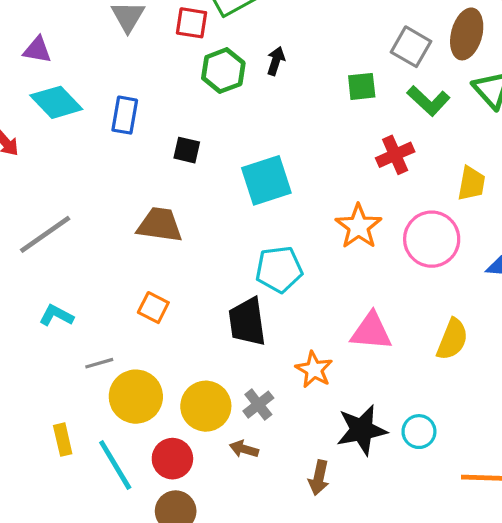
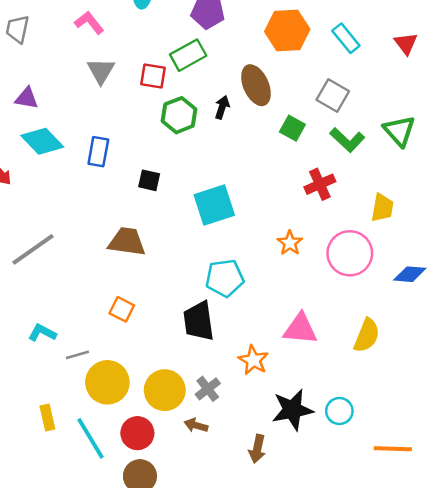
brown ellipse: (467, 34) -> (256, 85), moved, turned -39
green square: (362, 86) -> (292, 128), turned 35
orange star: (359, 226) -> (290, 243), size x0.7
cyan L-shape: (56, 315) -> (42, 333), moved

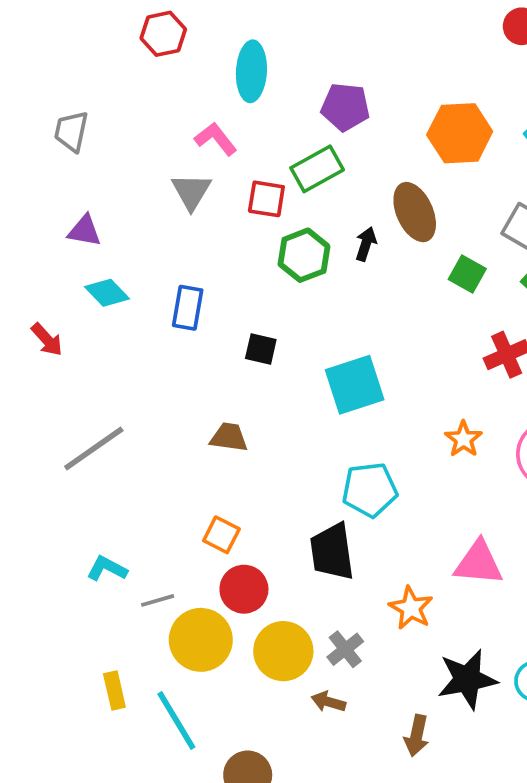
pink L-shape: (89, 23) -> (216, 139), moved
cyan diamond: (42, 141) -> (107, 293), size x0.7
brown trapezoid: (127, 242) -> (229, 437), size x0.7
red circle: (137, 433) -> (244, 589), moved

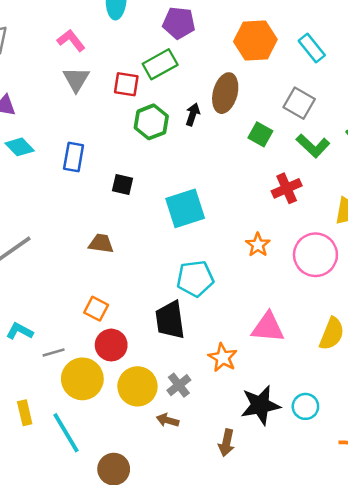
pink L-shape: (216, 139) -> (71, 40), moved
brown ellipse: (415, 212) -> (225, 93), turned 39

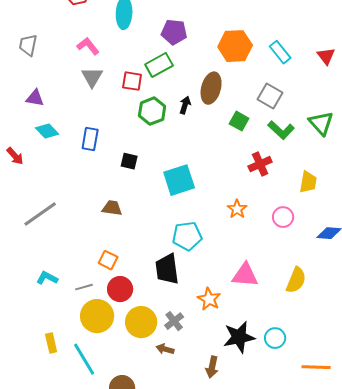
pink circle: (315, 255) -> (283, 217), size x0.6
gray line: (54, 353) -> (84, 287), moved

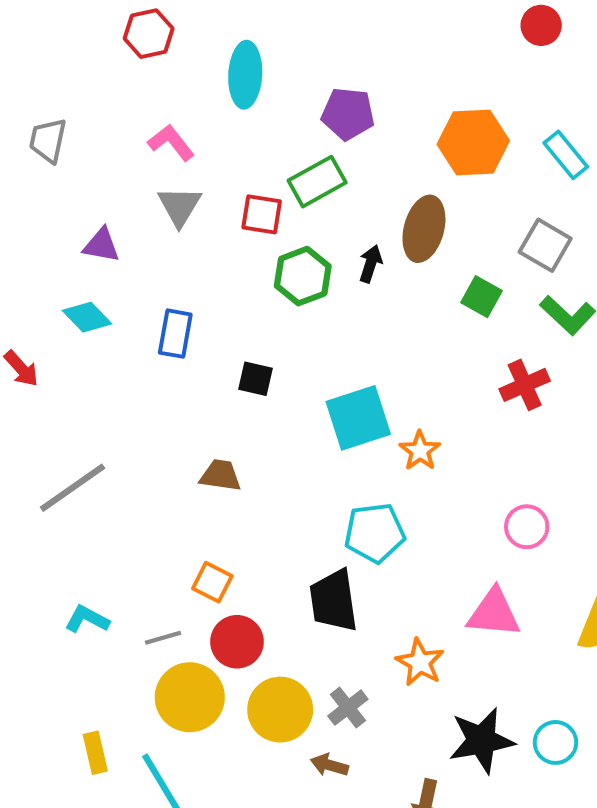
purple triangle: (35, 98) -> (101, 245), moved
orange star: (237, 209) -> (420, 451), moved
pink circle: (283, 217) -> (527, 527), moved

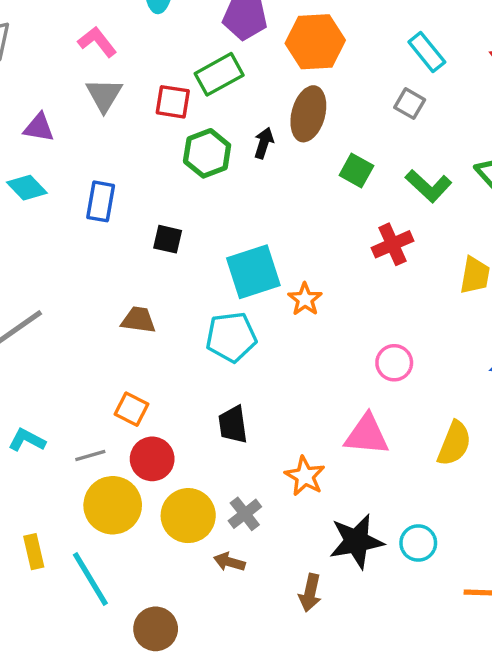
orange hexagon: (473, 142) -> (315, 42), moved
gray square: (545, 245) -> (410, 104), moved, size x0.7
cyan pentagon: (375, 533) -> (231, 337), moved
black trapezoid: (334, 601) -> (233, 425), size x0.7

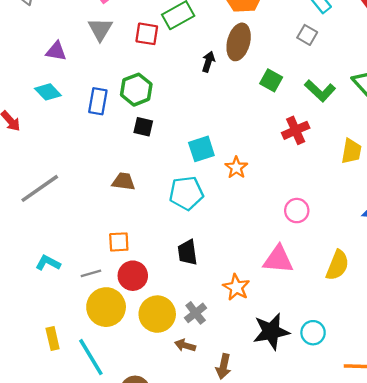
green hexagon: (207, 153) -> (136, 90), moved
cyan square: (253, 272) -> (201, 149), size x0.7
orange square: (132, 409) -> (119, 242), turned -30
brown arrow: (310, 593) -> (223, 366), moved

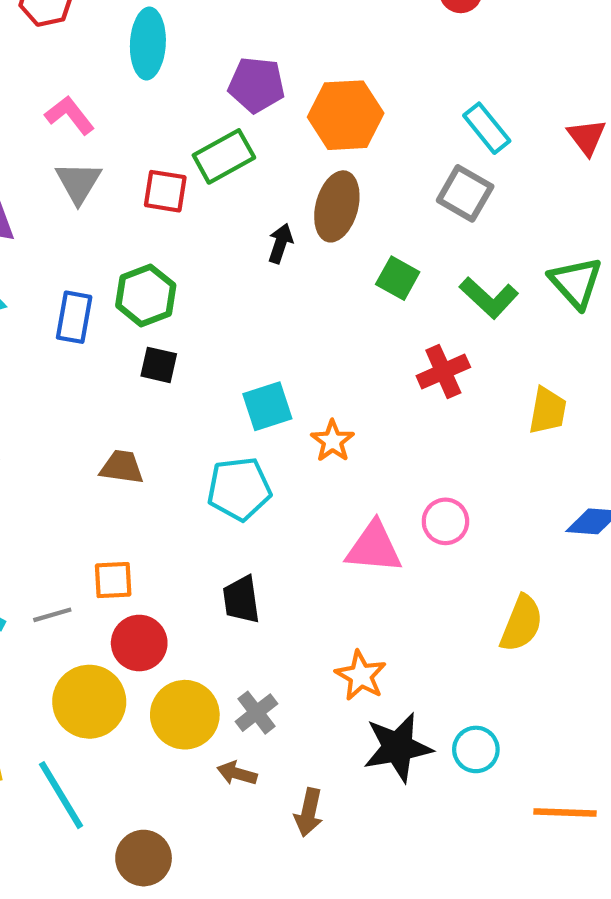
gray square: (307, 35) -> (465, 193), size x1.4
pink triangle: (278, 259) -> (374, 547), moved
gray line: (91, 273) -> (52, 615), moved
orange star: (236, 287) -> (361, 676), moved

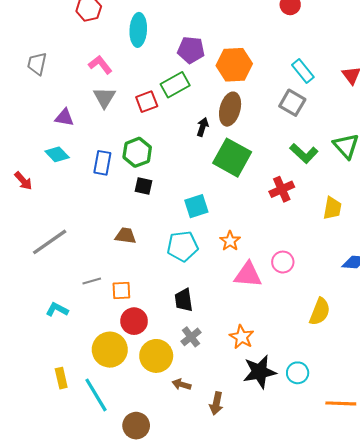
red square: (165, 191) -> (147, 102), turned -30
green square: (398, 278) -> (232, 158), moved, size x1.8
orange star: (333, 441) -> (230, 241), moved
gray line: (52, 615) -> (92, 281), moved
gray cross: (256, 713) -> (191, 337), moved

